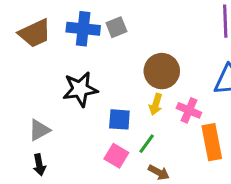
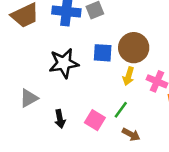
blue square: (119, 119) -> (103, 53), moved
black arrow: (39, 165) -> (60, 119), moved

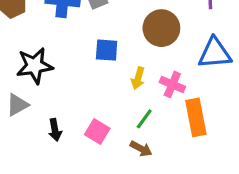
brown circle: (134, 48) -> (161, 28), moved
black star: (64, 63) -> (35, 66), moved
green line: (121, 110) -> (144, 119), moved

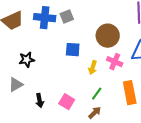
black star: (35, 66) -> (27, 60), size x0.7
pink cross: (172, 84) -> (115, 62), moved
brown arrow: (141, 149) -> (95, 113), turned -72

